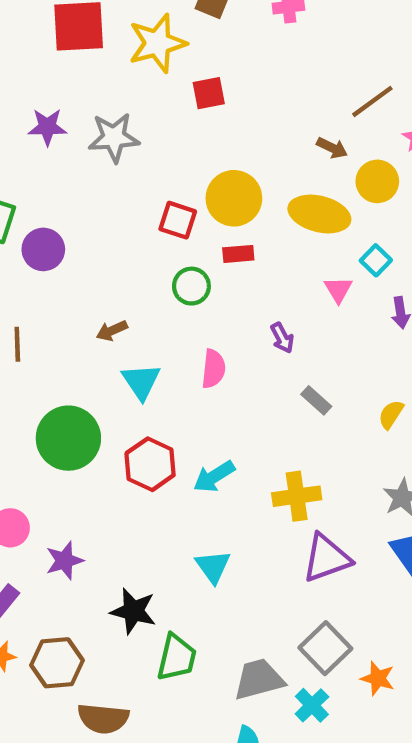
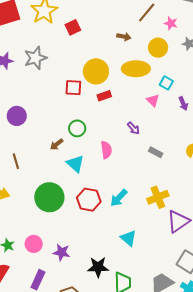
brown arrow: (332, 148) -> (124, 37), moved
green circle: (191, 286) -> (77, 128), moved
purple star: (64, 561) -> (62, 252), turned -30

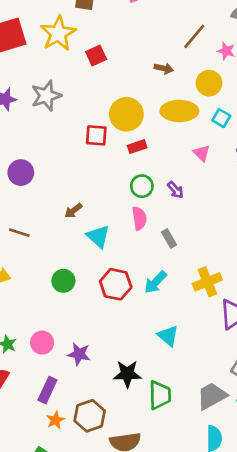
cyan square: (166, 83) -> (221, 118), moved
green circle: (77, 128) -> (142, 186), moved
gray rectangle: (156, 152) -> (169, 238), moved, turned 32
brown line: (16, 161) -> (19, 233), turned -56
green circle: (49, 197) -> (63, 281), size x0.6

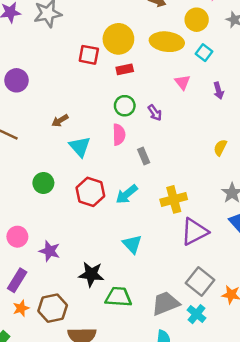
green trapezoid: (160, 395) -> (118, 297), turned -92

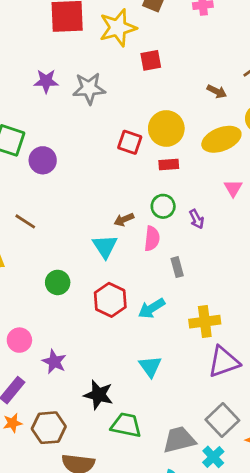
yellow ellipse: (167, 42) -> (221, 139), turned -36
brown arrow: (60, 121) -> (124, 220), moved

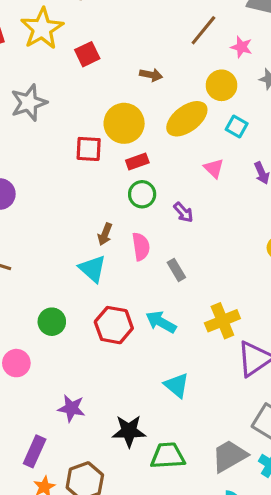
brown arrow: (217, 91) -> (151, 75), moved
green circle: (163, 206) -> (142, 194), moved
brown arrow: (124, 220) -> (105, 234), turned -30
cyan arrow: (152, 308) -> (161, 322), turned 76
pink circle: (19, 340) -> (16, 363), moved

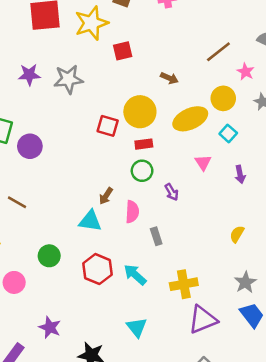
cyan triangle: (92, 269) -> (90, 221), turned -45

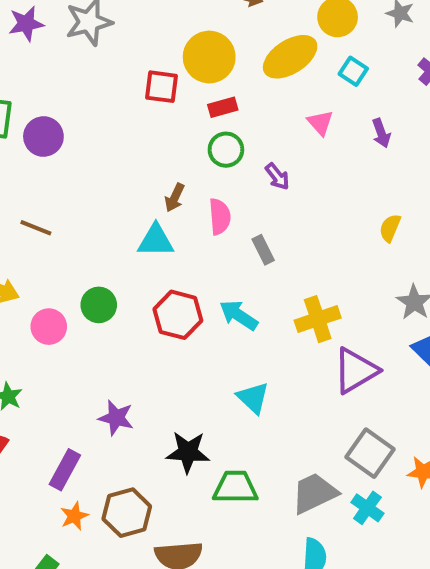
pink circle: (14, 282) -> (49, 327), moved

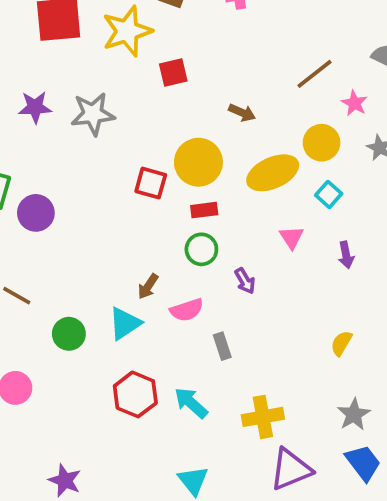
pink semicircle: (220, 217) -> (187, 310), turned 68
cyan triangle: (156, 241) -> (125, 323), turned -42
green circle: (99, 305) -> (69, 334), moved

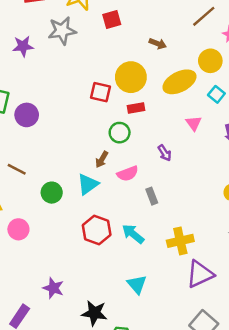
gray star: (93, 114) -> (62, 31), moved
green circle: (201, 249) -> (120, 133), moved

